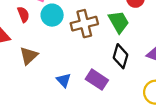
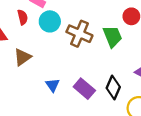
brown cross: (84, 24) -> (79, 34), turned 30
black diamond: (121, 56) -> (113, 88), moved

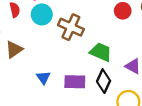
green trapezoid: (112, 36) -> (101, 52), moved, turned -45
purple rectangle: (84, 89) -> (75, 82), turned -40

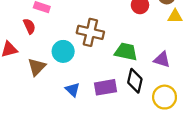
cyan circle: (42, 14) -> (63, 51), moved

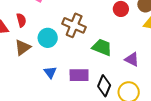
red semicircle: (29, 26) -> (21, 20), moved
black diamond: (135, 81) -> (104, 86), moved

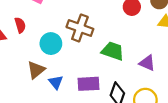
brown triangle: (23, 47) -> (36, 70), moved

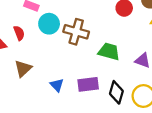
cyan circle: (51, 44) -> (49, 24), moved
brown triangle: (36, 70) -> (23, 69), moved

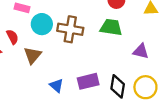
green trapezoid: (109, 51) -> (111, 27), moved
brown triangle: (23, 69) -> (33, 55), moved

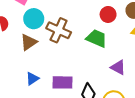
brown triangle: (33, 55) -> (29, 42), moved
blue triangle: (56, 85) -> (32, 79), turned 32

